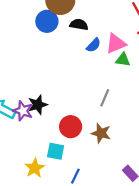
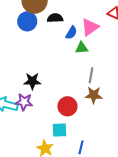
green triangle: (123, 60) -> (82, 48), moved
black star: (38, 105) -> (32, 81), moved, turned 30
brown star: (101, 133) -> (94, 95), moved

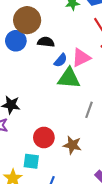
green triangle: (82, 48) -> (69, 78), size x1.6
gray line: (91, 75) -> (89, 110), moved
brown star: (94, 95) -> (72, 145), moved

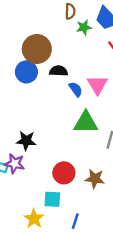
pink triangle: (81, 58) -> (97, 85), turned -30
blue semicircle: (61, 60) -> (76, 89), turned -72
green triangle: (69, 78) -> (86, 123), moved

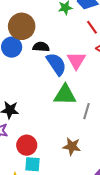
blue semicircle: (76, 89) -> (56, 64), size x1.6
red circle: (64, 173) -> (27, 145), moved

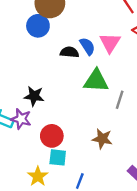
black semicircle: (41, 47) -> (69, 52), moved
blue semicircle: (56, 64) -> (87, 46), size x0.7

